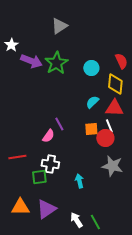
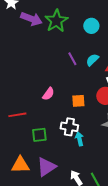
purple line: (59, 124) -> (72, 59), moved
orange square: (91, 129) -> (78, 101), moved
white cross: (50, 164) -> (69, 127), moved

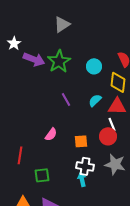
purple line: (72, 59) -> (66, 99), moved
red line: (17, 115) -> (20, 155), turned -72
white cross: (69, 127) -> (85, 166), moved

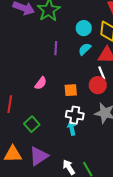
cyan circle: (94, 66) -> (84, 28), moved
purple line: (66, 99) -> (56, 48), turned 32
green square: (42, 175) -> (32, 124), turned -35

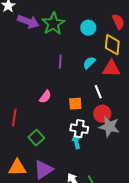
cyan circle: (84, 28) -> (88, 28), moved
white line: (102, 73) -> (98, 92), moved
red circle: (98, 85) -> (102, 114), moved

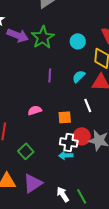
pink semicircle: (45, 97) -> (35, 110), turned -144
red circle: (102, 114) -> (82, 136), moved
cyan arrow: (76, 142) -> (66, 155), turned -80

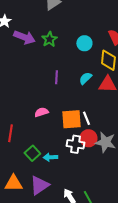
green star: (43, 37) -> (49, 39), size x0.7
white line: (88, 105) -> (86, 118), moved
orange square: (65, 117) -> (71, 119), size x1.5
cyan arrow: (66, 155) -> (50, 157), moved

